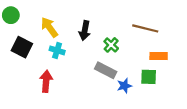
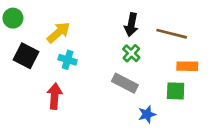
yellow arrow: (49, 27) -> (58, 32), turned 85
black arrow: (85, 31) -> (131, 25), moved
blue star: (124, 86) -> (147, 114), moved

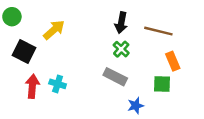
cyan cross: (68, 60) -> (58, 84), moved
orange rectangle: (187, 66) -> (173, 61), turned 66
red arrow: (55, 96) -> (32, 86), moved

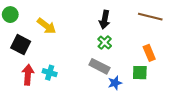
yellow arrow: (54, 30) -> (47, 26), turned 78
brown line: (158, 31) -> (150, 17), moved
blue star: (136, 106) -> (115, 83), moved

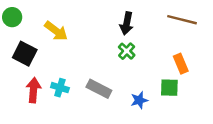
gray rectangle: (99, 66) -> (99, 89), moved

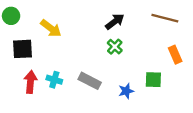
black arrow: (127, 23) -> (115, 22), turned -138
black square: (25, 54) -> (22, 49), turned -30
orange rectangle: (181, 64) -> (175, 55), moved

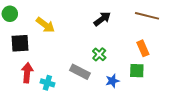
green cross: (115, 47) -> (99, 54), moved
orange rectangle: (175, 55) -> (143, 48), moved
cyan cross: (54, 80) -> (47, 83), moved

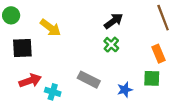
brown line: (147, 16) -> (163, 18), turned 55
green cross: (99, 54) -> (111, 45), moved
red arrow: (27, 73) -> (30, 81), turned 66

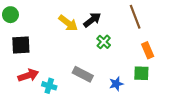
brown line: (163, 18) -> (135, 17), moved
black arrow: (114, 21) -> (92, 20), moved
yellow arrow: (50, 28) -> (68, 23), moved

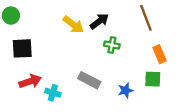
green cross: (104, 42) -> (112, 45), turned -32

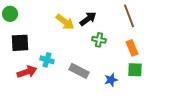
orange rectangle: (160, 54) -> (132, 48), moved
cyan cross: (53, 93) -> (47, 60), moved

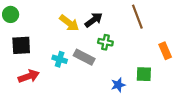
orange rectangle: (132, 48) -> (165, 51), moved
cyan cross: (47, 60) -> (60, 59), moved
gray rectangle: (79, 71) -> (84, 57), moved

